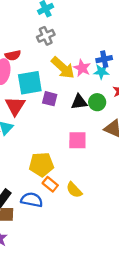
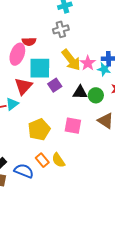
purple square: (50, 99) -> (55, 85), turned 32
yellow pentagon: (41, 164) -> (39, 130), moved, turned -30
yellow semicircle: (74, 190) -> (58, 160), moved

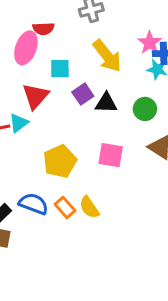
pink star: (88, 63) -> (150, 43), moved
cyan square: (40, 68) -> (60, 69), size x0.6
black triangle: (80, 92) -> (106, 103), moved
blue semicircle: (24, 171) -> (33, 204), moved

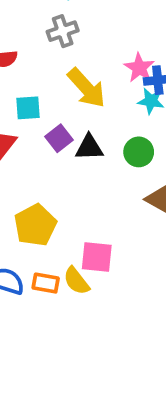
pink square: (111, 155) -> (97, 257), moved
orange rectangle: (65, 208) -> (46, 283), turned -35

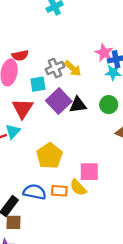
gray cross: (63, 31) -> (55, 68), moved
yellow arrow: (86, 88) -> (73, 68), size x0.7
purple square: (59, 138) -> (59, 101), size x1.5

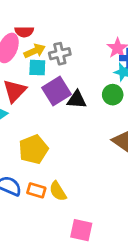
yellow arrow: (73, 68) -> (35, 51), moved, turned -78
green circle: (109, 105) -> (113, 95), moved
pink square: (89, 172) -> (81, 230), moved

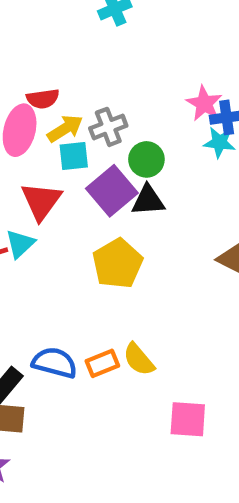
green circle: (113, 95) -> (146, 159), moved
yellow pentagon: (34, 149) -> (118, 264), moved
orange rectangle: (36, 190) -> (102, 363), turned -30

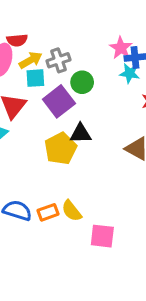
black triangle: (148, 200) -> (81, 134), moved
pink square: (188, 419) -> (102, 236), moved

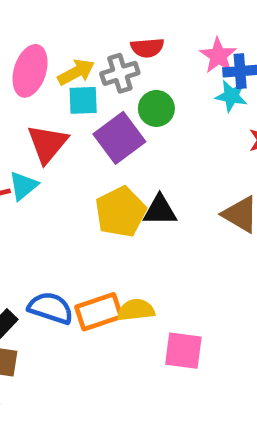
red semicircle: (17, 40) -> (147, 48), moved
black triangle: (81, 134) -> (160, 210), moved
yellow semicircle: (72, 211) -> (136, 310), turned 120
orange rectangle: (48, 212) -> (99, 312), size x1.4

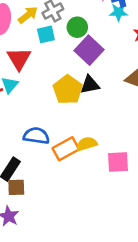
cyan square: (83, 100) -> (46, 34), moved
purple square: (119, 138) -> (89, 50), moved
blue semicircle: (51, 308) -> (36, 136), moved

